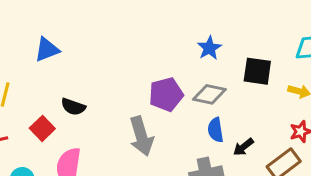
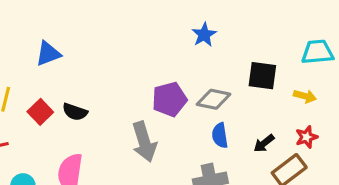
blue star: (209, 48) -> (204, 35), moved
red square: (42, 128) -> (40, 112), moved
black arrow: (243, 147) -> (264, 143), moved

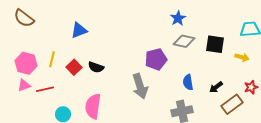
gray diamond: (214, 99) -> (184, 41), moved
red star: (306, 137) -> (251, 87), moved

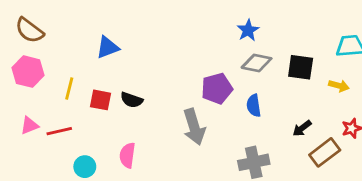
pink hexagon: (26, 63) -> (28, 72), moved
red square: (74, 67) -> (100, 100), turned -35
blue semicircle: (188, 82) -> (254, 106), moved
pink semicircle: (93, 106) -> (127, 155), size x0.7

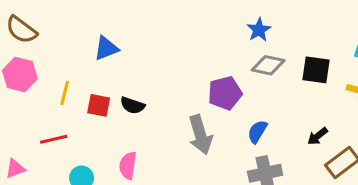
blue semicircle: (254, 106) -> (257, 132), moved, turned 40
pink triangle: (29, 125) -> (15, 169), moved

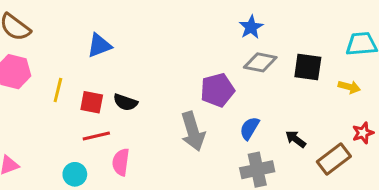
black arrow: (318, 136) -> (296, 139), moved, turned 75
red line: (54, 139) -> (96, 136), moved

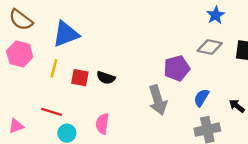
blue star: (251, 27) -> (216, 15), moved
blue triangle: (99, 46) -> (66, 34), moved, size x1.4
red line: (96, 136) -> (52, 112), moved, turned 30

